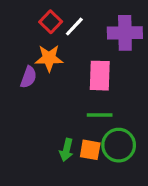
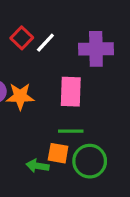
orange star: (49, 58) -> (20, 96), moved
green arrow: (66, 150) -> (38, 166), turned 85
orange square: (90, 150) -> (58, 153), moved

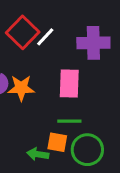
red square: (22, 38) -> (23, 32), size x1.5

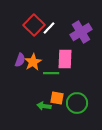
purple cross: (93, 43) -> (81, 32), turned -30
orange star: (21, 88) -> (33, 62), turned -30
green line: (69, 121) -> (51, 73), moved

